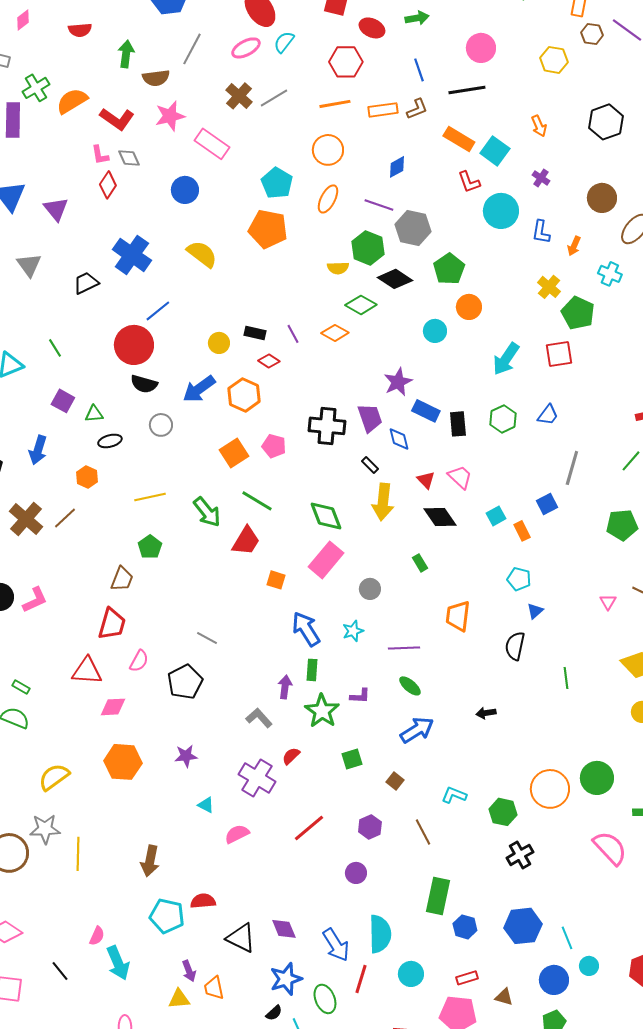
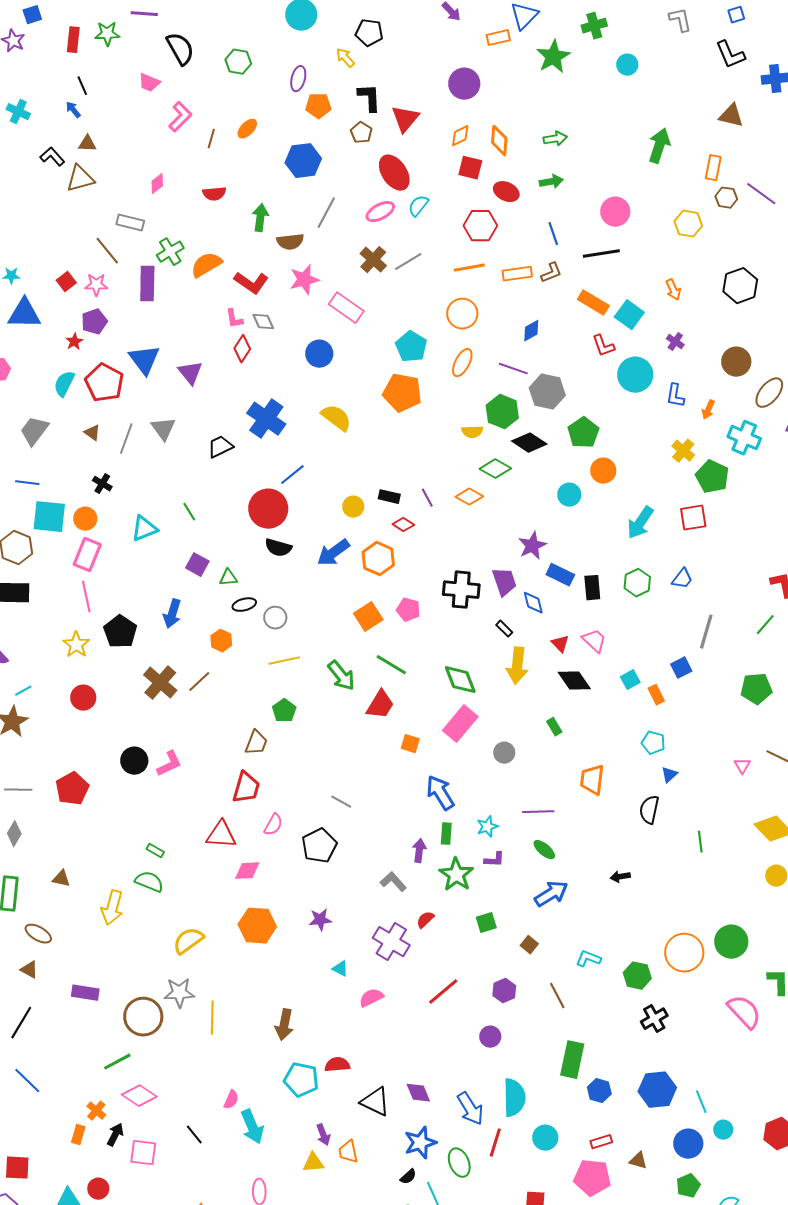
cyan cross: (610, 274) -> (744, 438), size x1.4
gray circle: (161, 425) -> (275, 618), moved
cyan star: (353, 631) -> (487, 827), moved

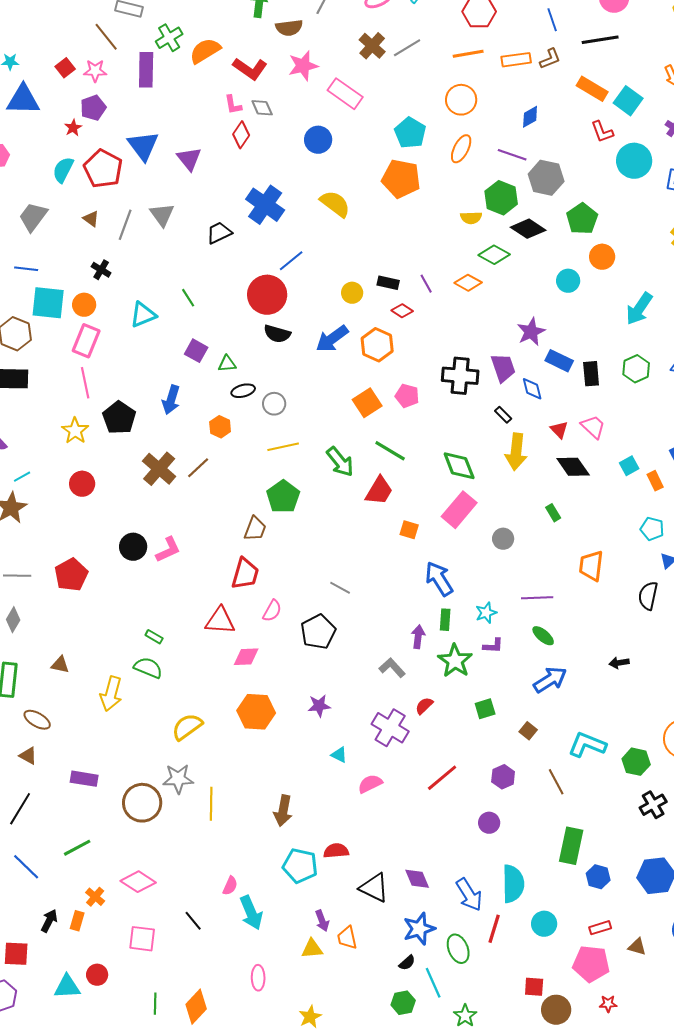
green pentagon: (284, 711) -> (283, 497), size x1.4
cyan L-shape: (588, 959) -> (587, 745), size x1.5
green line: (117, 1062) -> (77, 848), moved
black arrow: (115, 1135) -> (49, 921), moved

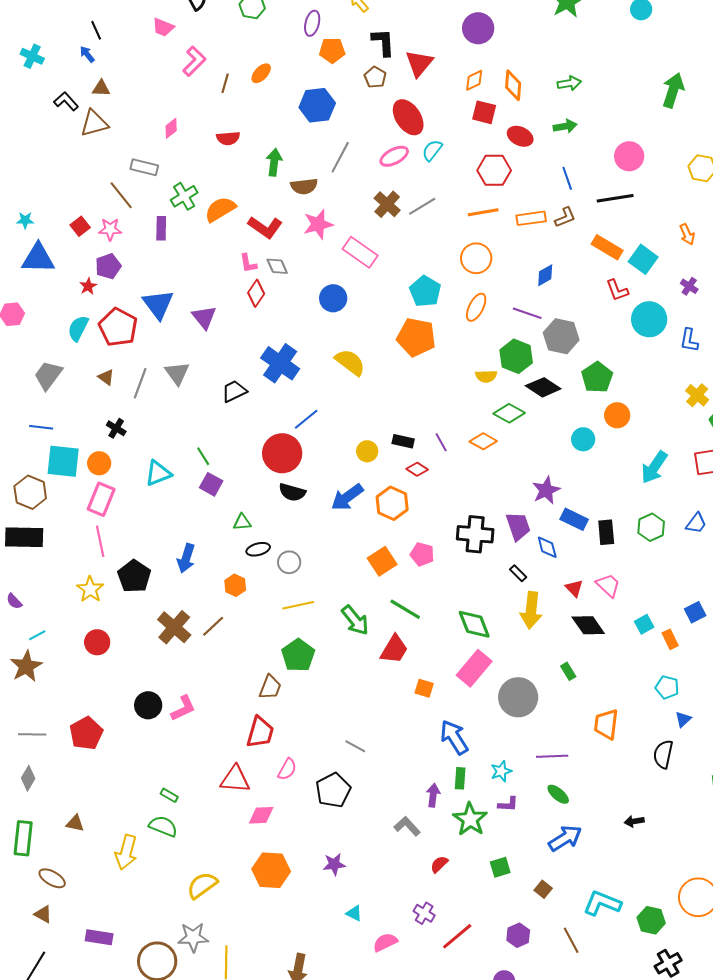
purple rectangle: (146, 70) -> (161, 228), size x0.7
purple square: (196, 351) -> (211, 484), moved
gray circle: (503, 539) -> (518, 697), size x1.8
purple cross: (390, 728) -> (424, 913), moved, size x0.6

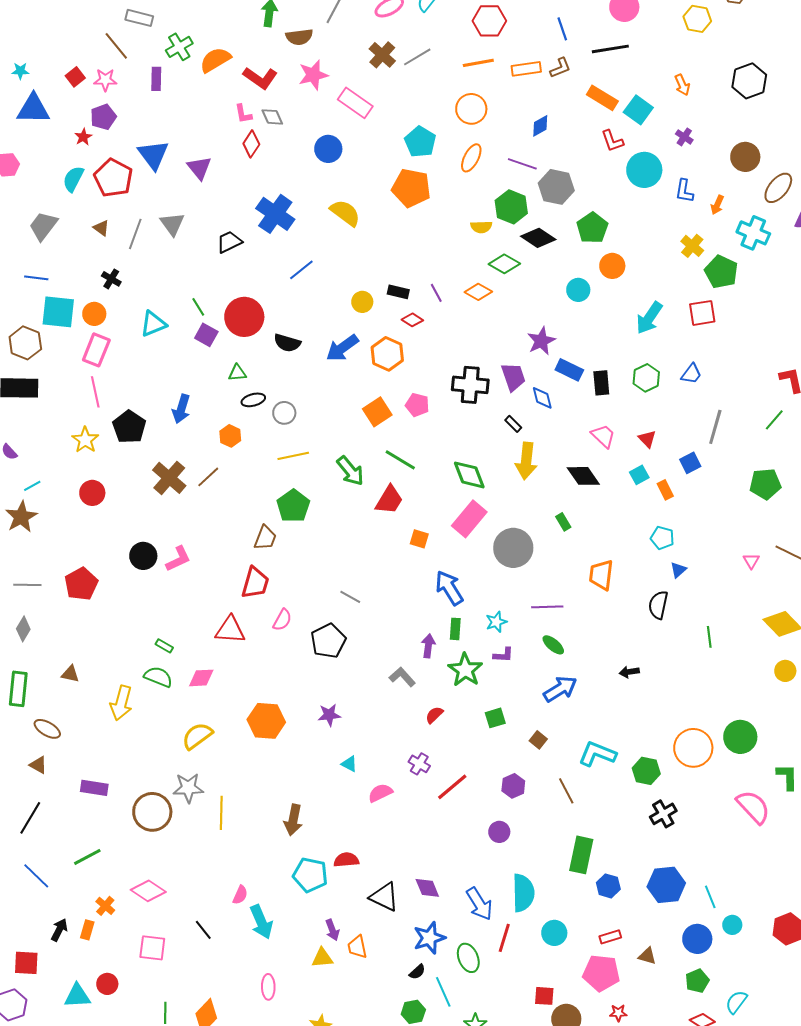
red circle: (282, 453) -> (244, 317), moved
red triangle: (574, 588) -> (647, 439), moved
pink diamond: (261, 815) -> (201, 678), moved

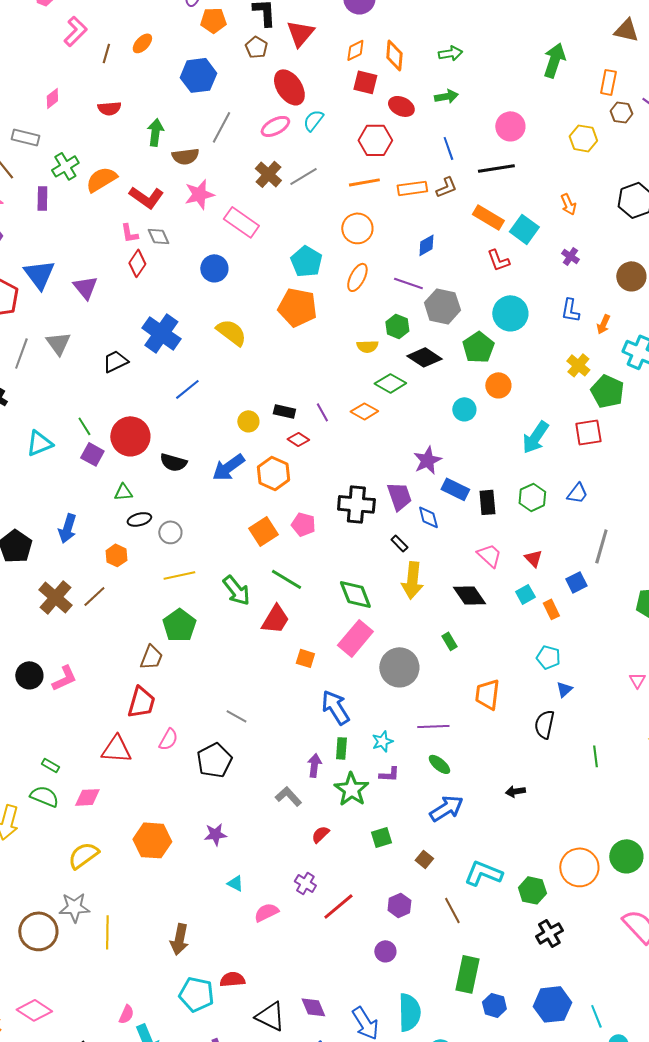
cyan circle: (644, 170) -> (510, 313), moved
green hexagon: (511, 207) -> (397, 326), size x0.7

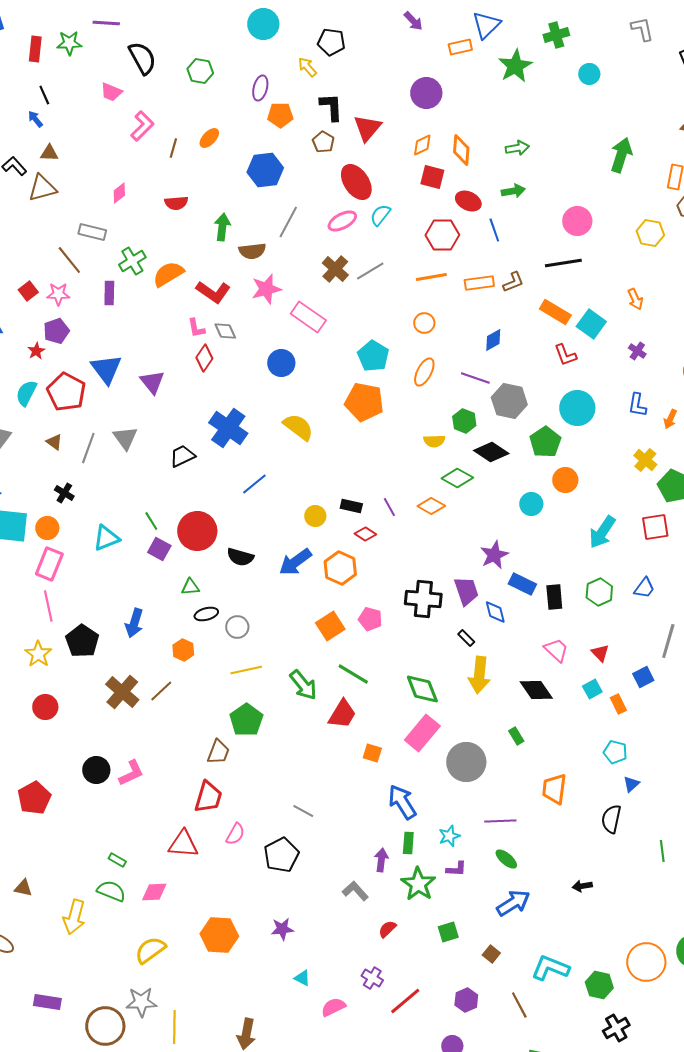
blue line: (448, 148) -> (494, 230), moved
orange circle: (357, 228) -> (424, 323), size x0.7

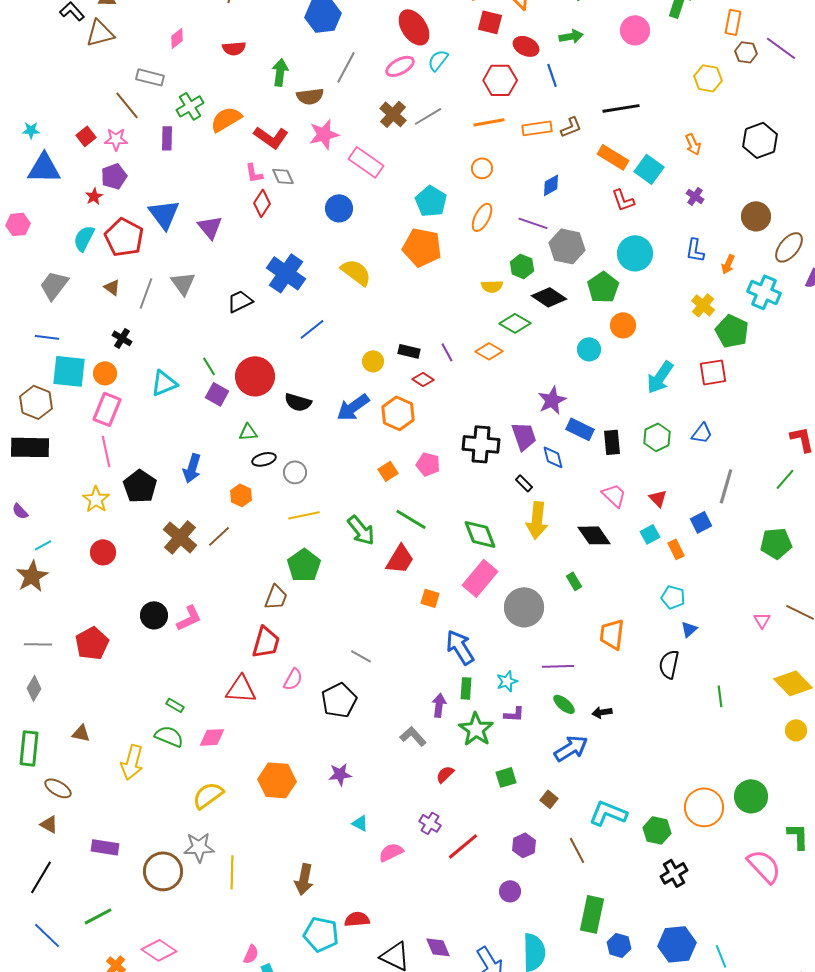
pink circle: (577, 221) -> (635, 30), moved
orange square: (330, 626) -> (388, 471), size x0.7
black arrow: (582, 886) -> (602, 712), moved

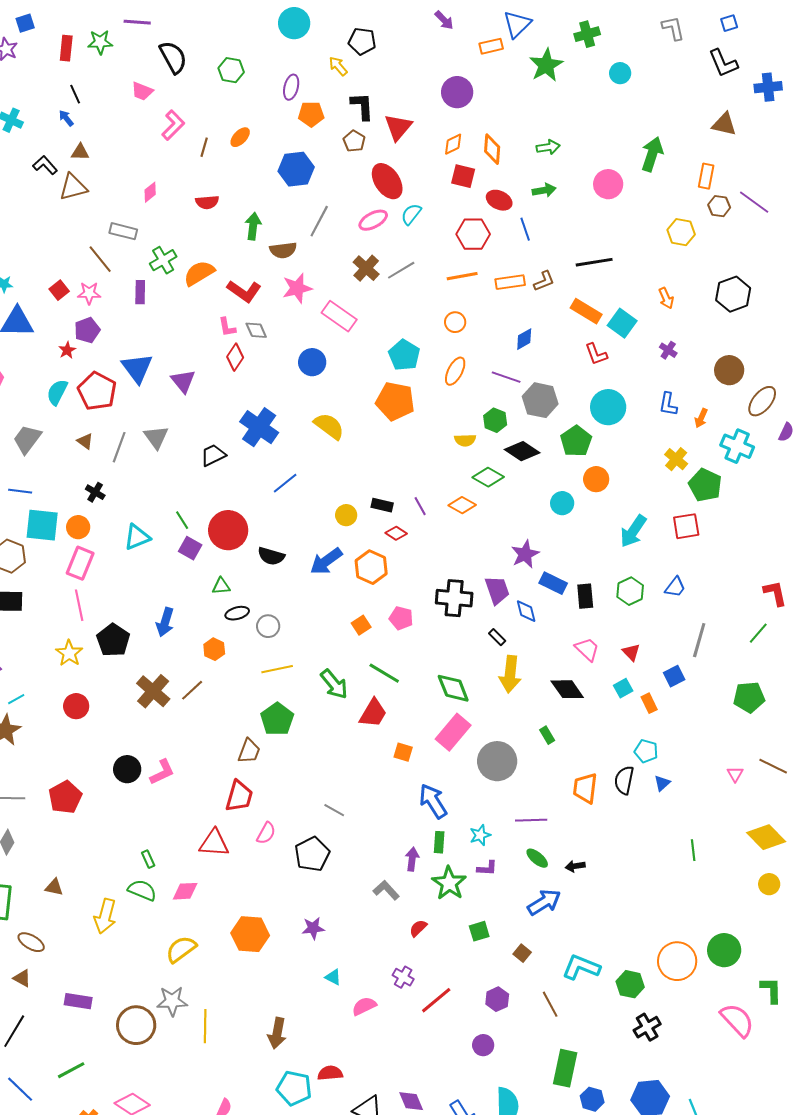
black semicircle: (669, 664) -> (624, 780), moved
green rectangle: (175, 705) -> (148, 859), turned 36

